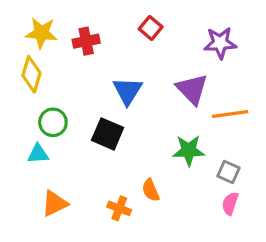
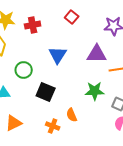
purple triangle: (192, 89) -> (97, 54), turned -45
green circle: (53, 122) -> (24, 70), moved
black square: (108, 134) -> (46, 92), moved

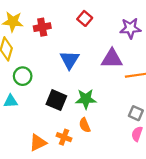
green circle: (24, 70) -> (23, 76), moved
green star: (95, 91) -> (86, 99), moved
orange triangle: (14, 123) -> (38, 143), moved

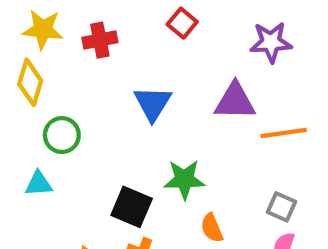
black square: (56, 100) -> (132, 207), moved
orange semicircle: (85, 125) -> (212, 228), moved

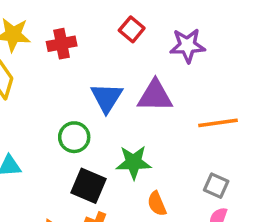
purple star: (271, 42) -> (187, 45), moved
purple triangle: (235, 101) -> (155, 96), moved
green circle: (62, 135) -> (74, 137), moved

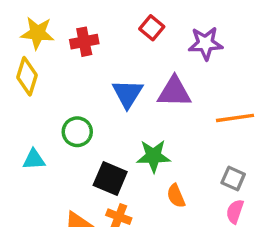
green circle: (74, 137) -> (77, 132), moved

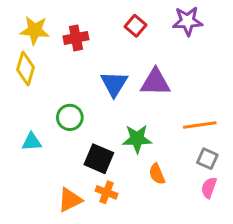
purple star: (205, 43) -> (187, 21), moved
orange line: (235, 118) -> (200, 125), moved

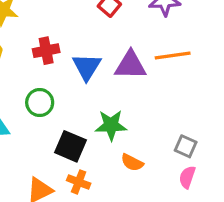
red cross: (76, 38) -> (46, 51), moved
orange line: (200, 125) -> (173, 55), moved
orange semicircle: (157, 174) -> (132, 163), turned -40

